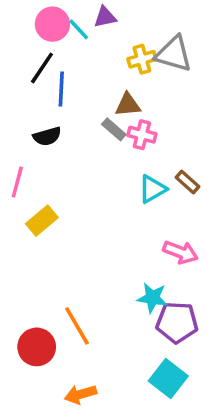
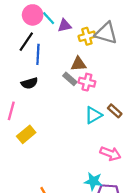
purple triangle: (105, 17) -> (65, 26), moved

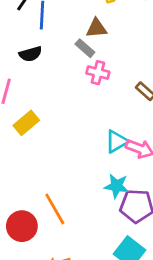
pink cross: (87, 82) -> (98, 73), moved
cyan triangle: (93, 115) -> (117, 141), moved

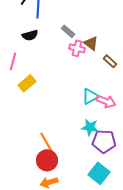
brown triangle: (96, 28) -> (91, 43), moved, turned 42
red circle: (22, 226) -> (47, 160), moved

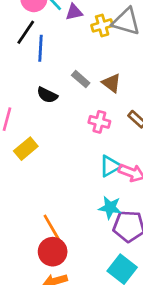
black semicircle: (30, 35) -> (47, 95), moved, turned 42
brown triangle: (91, 43) -> (111, 83), moved
pink cross: (77, 48) -> (99, 122), moved

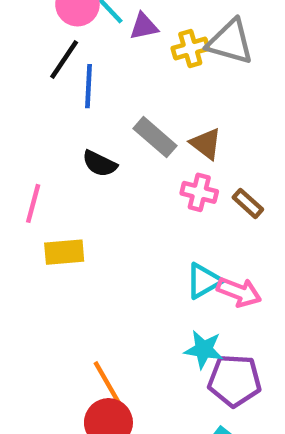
gray rectangle: (81, 79) -> (155, 137), size x1.4
pink cross: (99, 122) -> (199, 192), moved
yellow rectangle: (26, 149) -> (64, 252), turned 35

